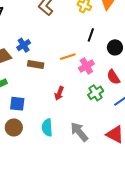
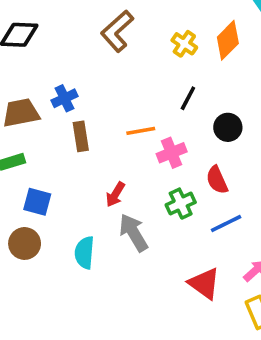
brown rectangle: (36, 65) -> (81, 136), turned 63
gray arrow: (79, 132) -> (133, 233), moved

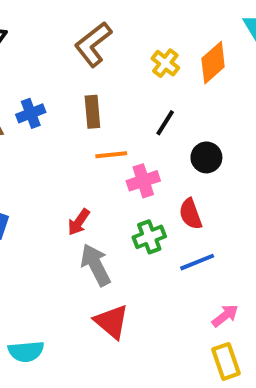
brown rectangle: (81, 136) -> (92, 112), moved
cyan semicircle: (84, 253) -> (26, 351), moved, turned -104
red triangle: (204, 283) -> (112, 322), moved

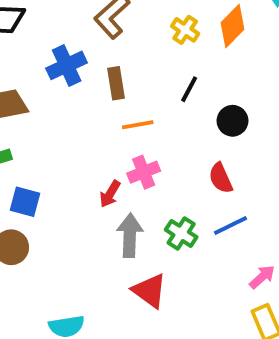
blue cross: (31, 113) -> (67, 65), moved, size x1.4
pink cross: (143, 181) -> (144, 172), moved
green cross: (149, 237) -> (181, 233), moved, turned -32
gray arrow: (96, 265) -> (130, 235), turned 33

